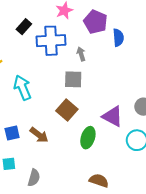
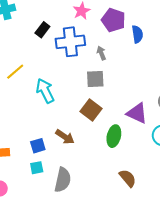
blue square: (12, 133) -> (38, 146), moved
gray semicircle: (34, 178) -> (63, 180), size x1.4
brown semicircle: (99, 181) -> (128, 178), turned 36

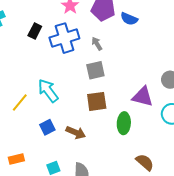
blue semicircle: (137, 34) -> (129, 19), turned 132
yellow line: (15, 72) -> (20, 103), moved
brown square: (91, 110) -> (97, 101), turned -35
blue square: (38, 146) -> (47, 127), moved

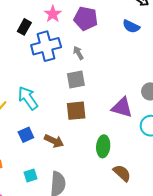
blue semicircle: (129, 19) -> (131, 26), moved
black rectangle: (35, 31) -> (24, 27), moved
green ellipse: (124, 123) -> (103, 146), moved

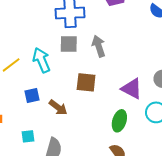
gray arrow: (78, 53) -> (99, 46), moved, size x1.5
gray square: (76, 79) -> (69, 44), moved
green ellipse: (103, 146) -> (119, 121), moved

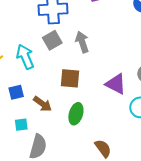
gray square: (69, 44) -> (52, 40), turned -30
green ellipse: (119, 121) -> (76, 114), moved
cyan square: (28, 136) -> (21, 125), moved

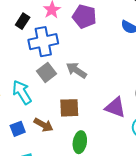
gray arrow: (82, 42) -> (76, 70), turned -30
brown arrow: (42, 104) -> (43, 125), moved

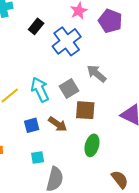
black rectangle: (23, 21) -> (36, 26), moved
blue cross: (43, 42) -> (67, 41), turned -32
gray square: (47, 72) -> (69, 89), moved

